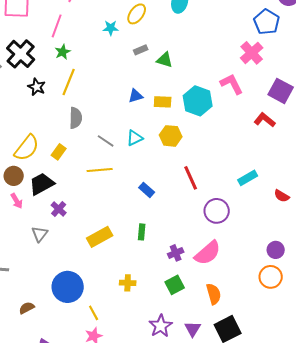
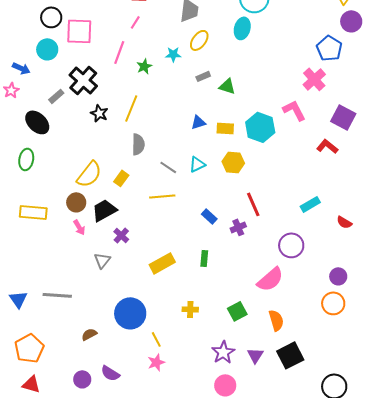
green star: (63, 52) -> (144, 66), moved
purple circle: (217, 211) -> (291, 245), moved
purple cross: (176, 253) -> (238, 227), moved

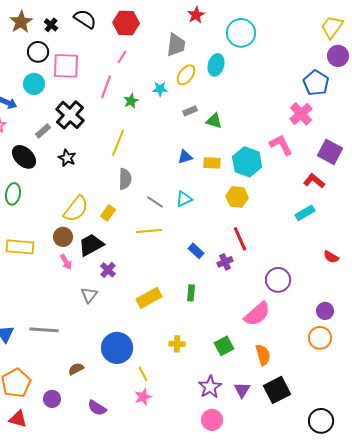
cyan ellipse: (242, 28) -> (216, 65), moved
black star: (99, 113) -> (67, 158), moved
yellow hexagon: (233, 162) -> (237, 197), moved
cyan rectangle: (310, 204) -> (305, 213), moved
purple circle: (82, 379) -> (52, 399), moved

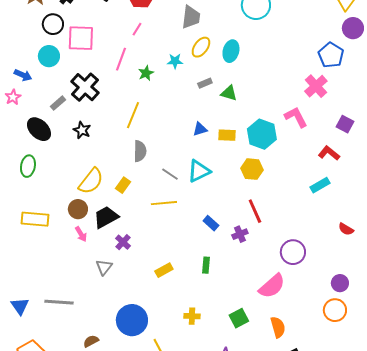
cyan ellipse: (216, 65) -> (231, 51), moved
purple square: (330, 152) -> (345, 124), size x0.7
cyan triangle: (184, 199) -> (199, 171), size x1.4
yellow rectangle: (149, 298) -> (164, 270), size x0.7

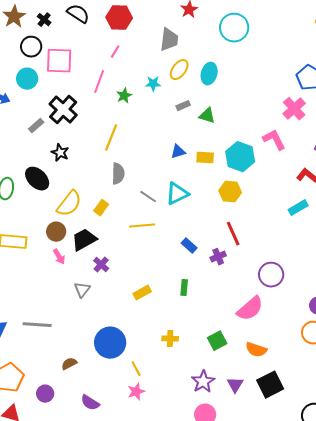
black ellipse: (39, 129) -> (37, 179), moved
orange semicircle: (278, 327) -> (256, 350), turned 125

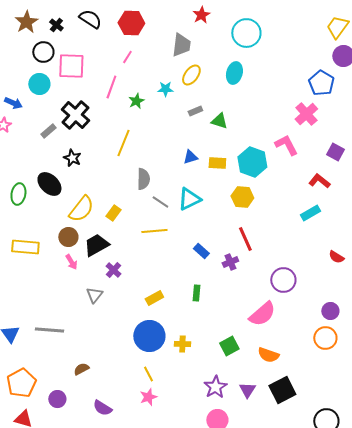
cyan ellipse: (209, 74) -> (234, 73), moved
gray semicircle: (118, 174) -> (143, 179), moved
blue circle: (110, 343) -> (149, 336), moved

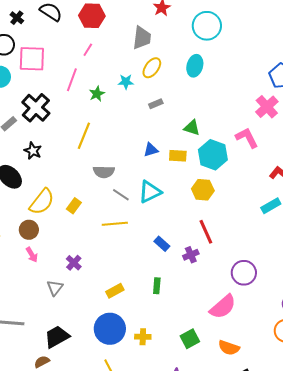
green triangle: (219, 121) -> (192, 128), moved
gray semicircle: (143, 179) -> (104, 172), turned 90
black trapezoid: (96, 245) -> (57, 337), moved

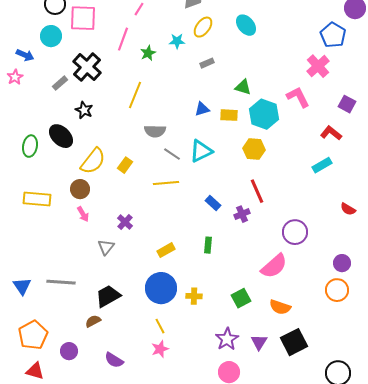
cyan ellipse: (195, 66) -> (246, 25), turned -55

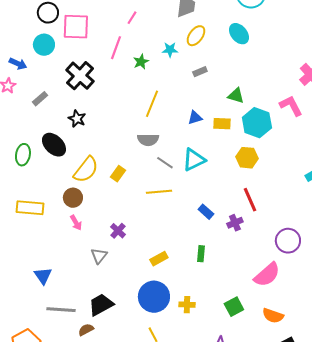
gray rectangle: (60, 83) -> (40, 99), moved
yellow line: (135, 95) -> (152, 104), moved
gray line: (61, 282) -> (61, 310), moved
blue triangle: (22, 286) -> (43, 276), moved

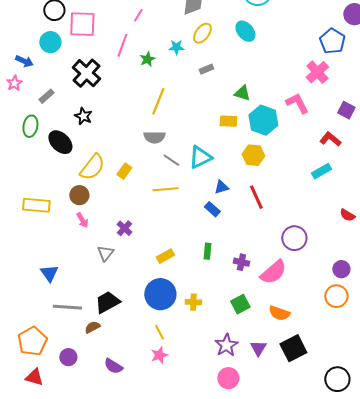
blue triangle: (195, 118) -> (221, 187), moved
green ellipse: (23, 155) -> (30, 126), moved
purple cross: (235, 223) -> (241, 262), moved, turned 35

